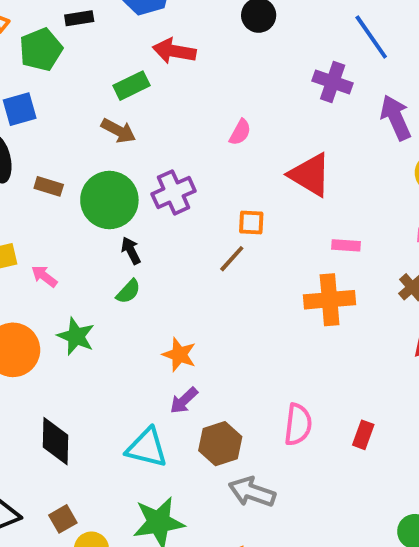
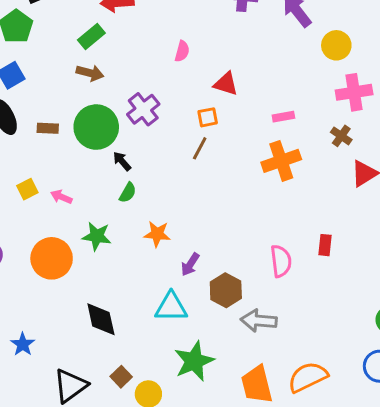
red triangle: (310, 175) -> (226, 84), moved, size x0.7
orange star: (179, 355) -> (157, 234), moved
red rectangle: (363, 435) -> (325, 245), moved

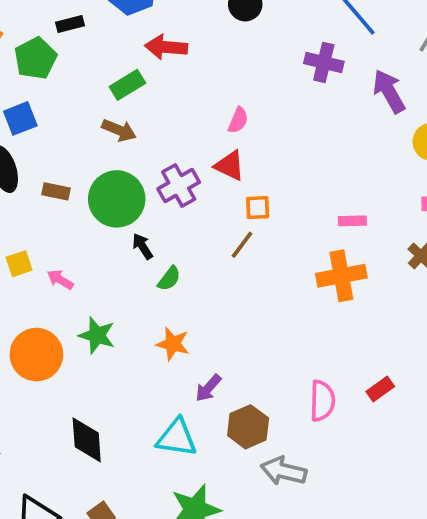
red triangle: (226, 84) -> (230, 166), moved
green semicircle: (128, 193) -> (169, 279), moved
red rectangle: (325, 245) -> (380, 389), turned 40

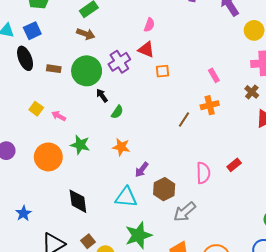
pink rectangle: (352, 221) -> (214, 75), turned 64
brown line: (242, 245) -> (184, 119), moved
yellow square: (19, 264) -> (36, 109), turned -32
orange cross: (341, 276) -> (210, 105), size x0.7
gray arrow: (284, 471) -> (185, 212), turned -50

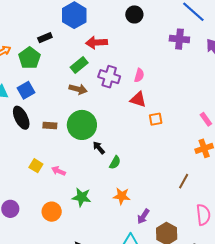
purple cross: (119, 62) -> (109, 77), moved, turned -35
brown line: (184, 119) -> (184, 181), moved
orange circle: (48, 157) -> (52, 212), size x0.7

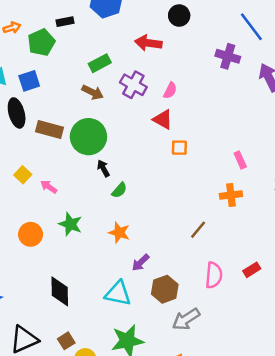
red arrow: (96, 43) -> (148, 43), moved
brown rectangle: (50, 125) -> (49, 129), size x1.5

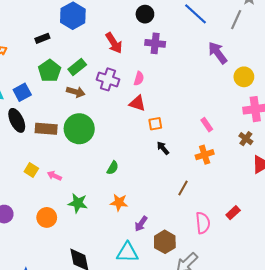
black circle: (179, 16) -> (145, 14), moved
green pentagon: (41, 42) -> (50, 71), moved
red arrow: (148, 43) -> (114, 43), turned -120
purple cross: (228, 56) -> (155, 43), moved
black arrow: (103, 168) -> (163, 148), moved

